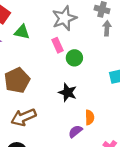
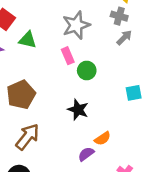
gray arrow: (107, 28) -> (124, 38), turned 40
brown arrow: (24, 117) -> (27, 137), turned 150
orange semicircle: (90, 117) -> (103, 138), turned 56

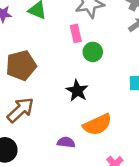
orange semicircle: (103, 138) -> (97, 125), size x1.6
purple semicircle: (86, 154) -> (66, 142), moved, turned 35

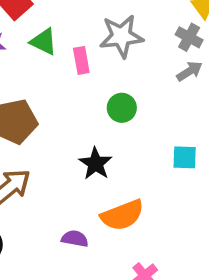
pink rectangle: (76, 33) -> (81, 60), moved

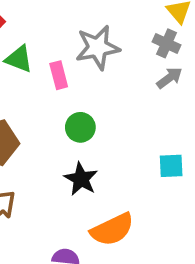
green circle: (122, 108) -> (80, 127), moved

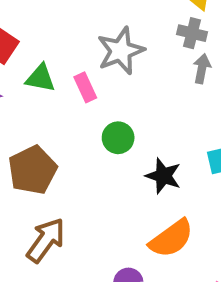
gray arrow: (169, 78) -> (202, 69), turned -32
black star: (81, 179) -> (163, 176), moved

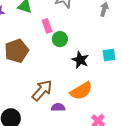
pink rectangle: (85, 87) -> (47, 26), moved
brown arrow: (46, 240) -> (42, 90), moved

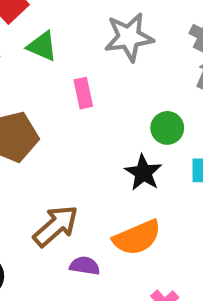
green circle: (60, 39) -> (167, 128), moved

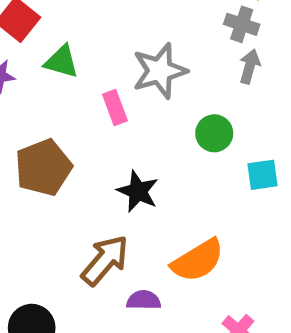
gray star: (129, 37) -> (160, 71), moved
black star: (143, 173) -> (138, 191), moved

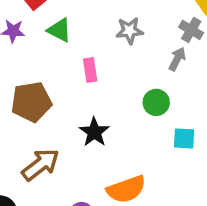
gray arrow: (250, 66) -> (177, 59), moved
gray star: (160, 71) -> (129, 31), moved, size x0.7
brown arrow: (105, 260) -> (40, 165), moved

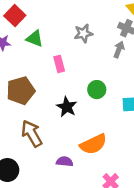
green circle: (156, 102) -> (97, 90), moved
brown arrow: (40, 165) -> (32, 134), turned -76

